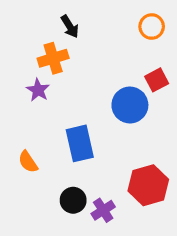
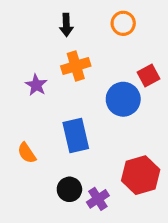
black arrow: (70, 26) -> (66, 25), turned 30
orange circle: (152, 26) -> (123, 23), moved
orange cross: (53, 58) -> (76, 66), moved

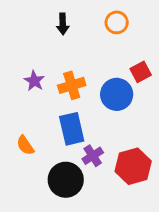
orange cross: (76, 66) -> (72, 85), moved
black circle: (69, 189) -> (66, 180), size x1.5
purple cross: (98, 199) -> (93, 156), moved

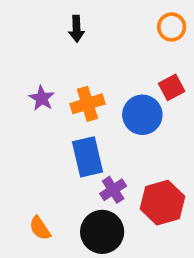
orange circle: (117, 22) -> (172, 27), moved
orange semicircle: (25, 145) -> (40, 228), moved
black circle: (66, 180) -> (102, 232), moved

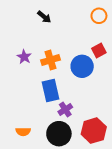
black arrow: (76, 29) -> (44, 17), turned -48
red hexagon: (162, 203) -> (94, 131), moved
orange semicircle: (40, 228) -> (23, 132), turned -56

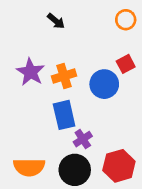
purple star: (24, 57) -> (30, 72), size x1.5
orange semicircle: (23, 132) -> (29, 167), size x1.6

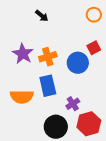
purple cross: (83, 139) -> (73, 104), moved
orange semicircle: (29, 167) -> (22, 97), moved

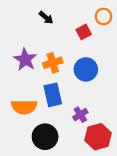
red square: (94, 48) -> (84, 32), moved
black circle: (56, 127) -> (45, 137), moved

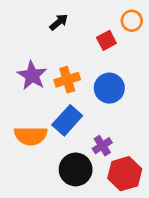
black arrow: (46, 18) -> (59, 22), turned -80
blue rectangle: (53, 95) -> (67, 120), turned 55
black circle: (45, 137) -> (76, 169), moved

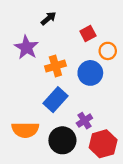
orange circle: (132, 21) -> (108, 51), moved
purple star: (32, 75) -> (26, 47), moved
orange semicircle: (31, 136) -> (25, 130), moved

